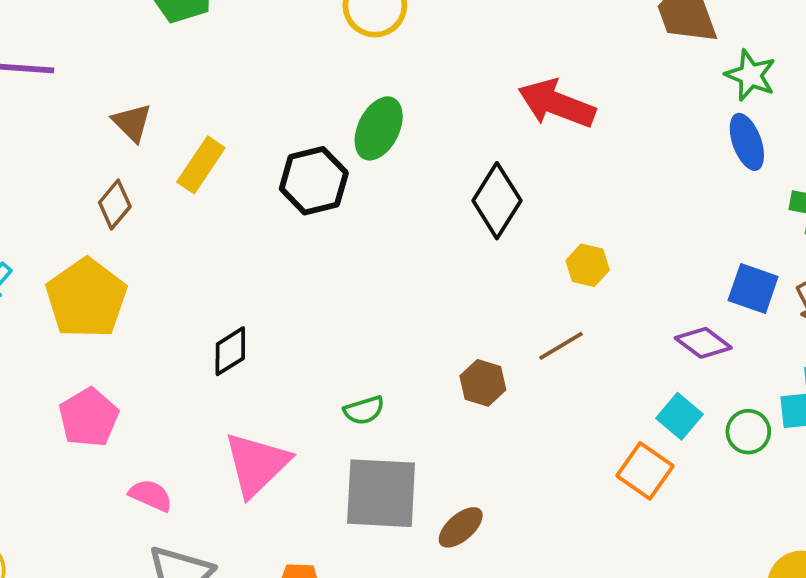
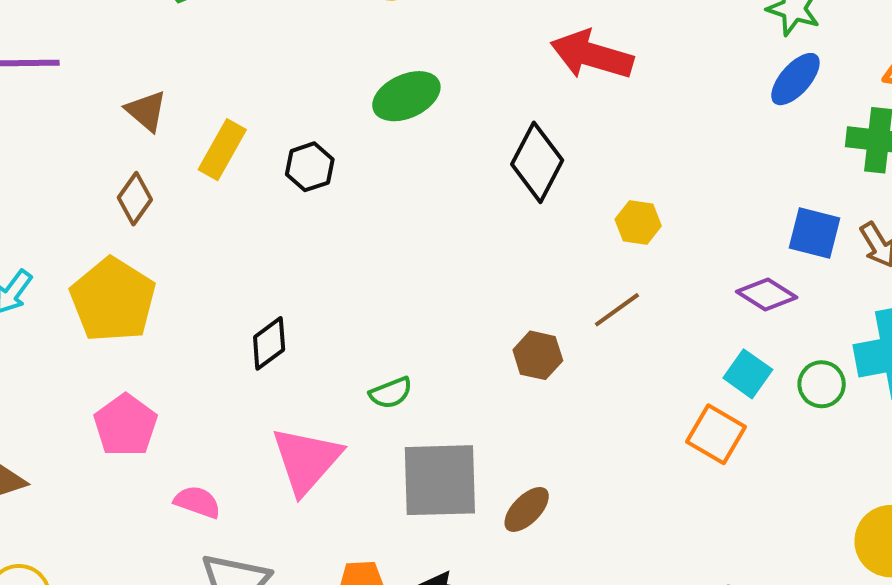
green ellipse: (379, 128) -> (406, 96), turned 44
blue ellipse: (747, 142) -> (795, 79), turned 66
black hexagon: (314, 181) -> (310, 167), moved, size x0.7
green semicircle: (364, 410) -> (391, 393), moved

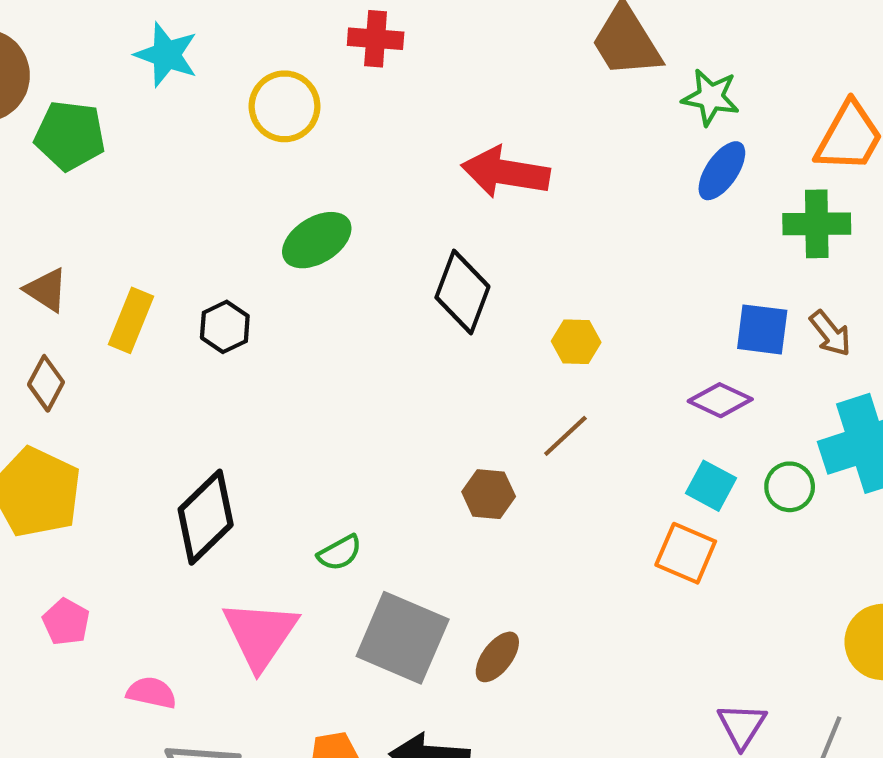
black diamond: (269, 343) -> (206, 517), size x1.6
pink pentagon: (125, 425) -> (66, 622), size x0.7
gray square: (440, 480) -> (403, 638), turned 32

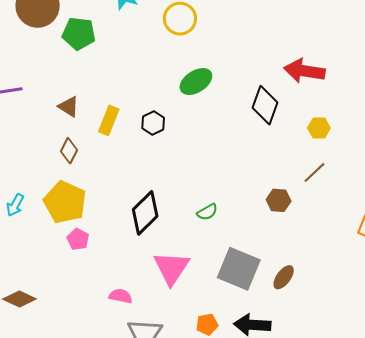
red arrow: (505, 172) -> (304, 71), moved
green semicircle: (340, 553) -> (207, 212), moved
pink pentagon: (66, 622) -> (78, 239), moved

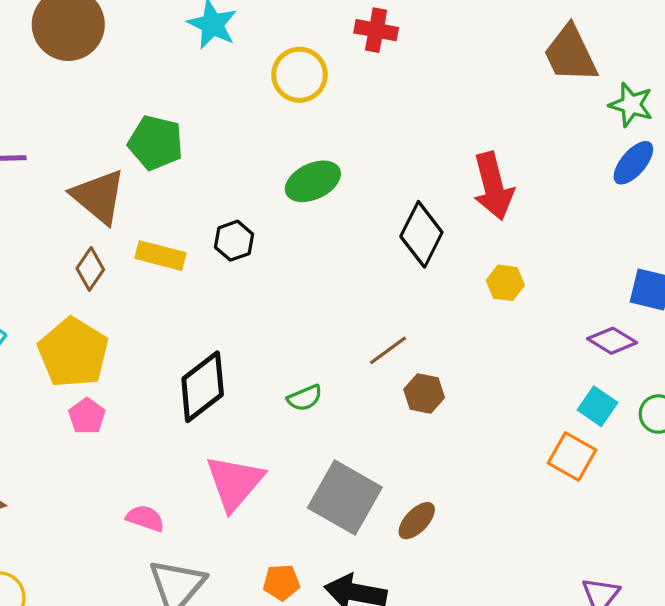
green pentagon: (79, 34) -> (156, 143), moved
red arrow: (304, 71) -> (493, 186), turned -120
brown triangle: (69, 107) -> (99, 196), size x1.6
yellow rectangle: (109, 120) -> (160, 256), moved, turned 76
brown line: (314, 172) -> (388, 350), moved

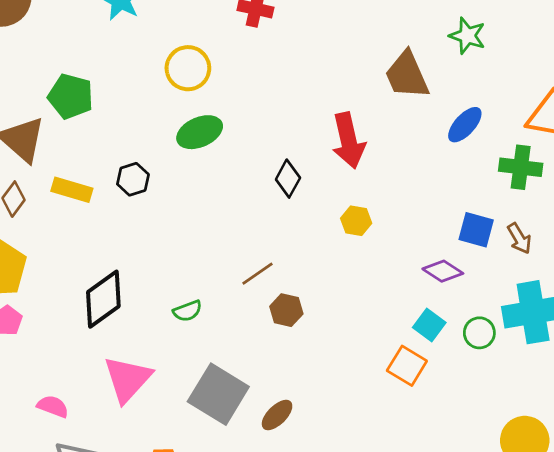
brown trapezoid: (570, 54) -> (407, 75), moved
yellow circle: (300, 75) -> (188, 68), moved
green star: (631, 105) -> (467, 36), moved
black diamond: (421, 234) -> (288, 179), size x0.7

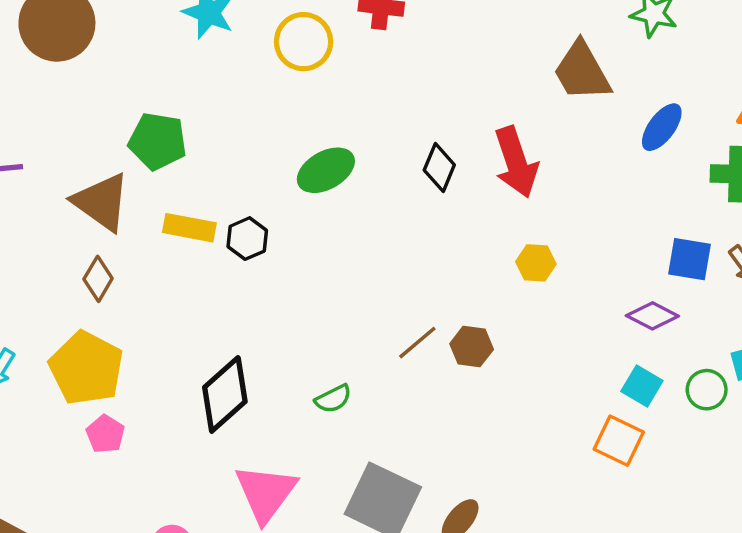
yellow circle: (188, 68) -> (304, 42), moved
black diamond: (288, 179) -> (439, 167), moved
yellow rectangle: (72, 190) -> (189, 228), moved
brown hexagon: (286, 310) -> (472, 347), moved

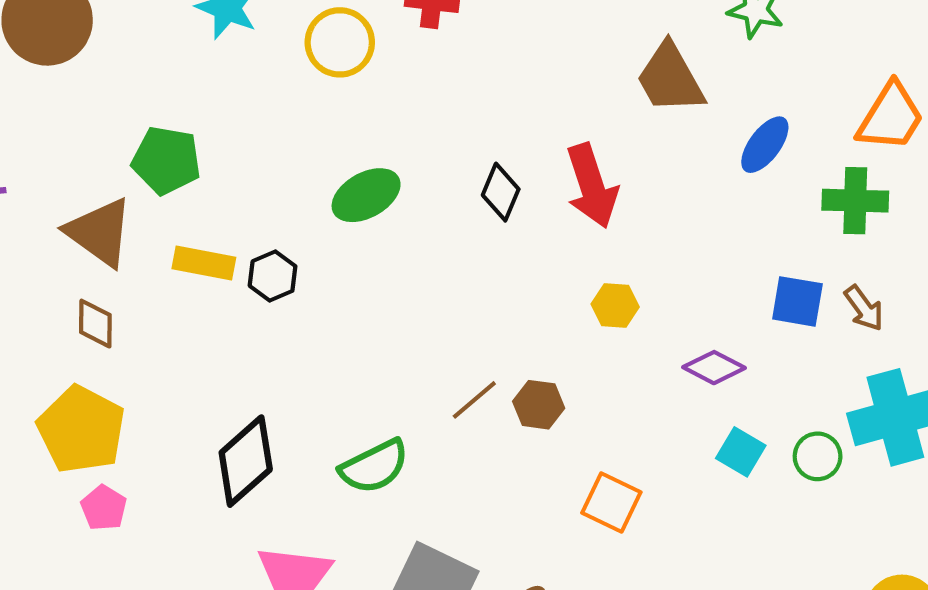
brown diamond: (98, 279) -> (95, 324), turned -30
purple diamond: (652, 316) -> (714, 368), moved
green semicircle: (333, 399) -> (374, 466), size x1.6
orange square: (619, 441) -> (611, 502), moved

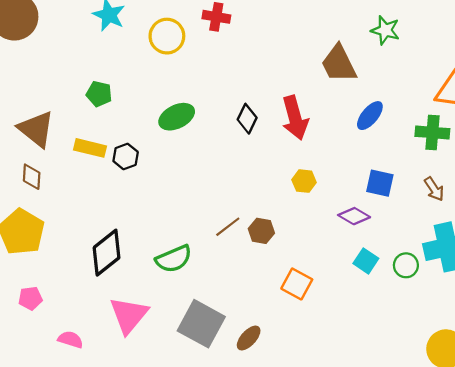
blue ellipse: (765, 145) -> (370, 116), moved
green pentagon: (166, 160) -> (99, 94), moved, size x0.7
blue square: (797, 301) -> (380, 183), moved
pink pentagon: (104, 508) -> (30, 298), moved, turned 30

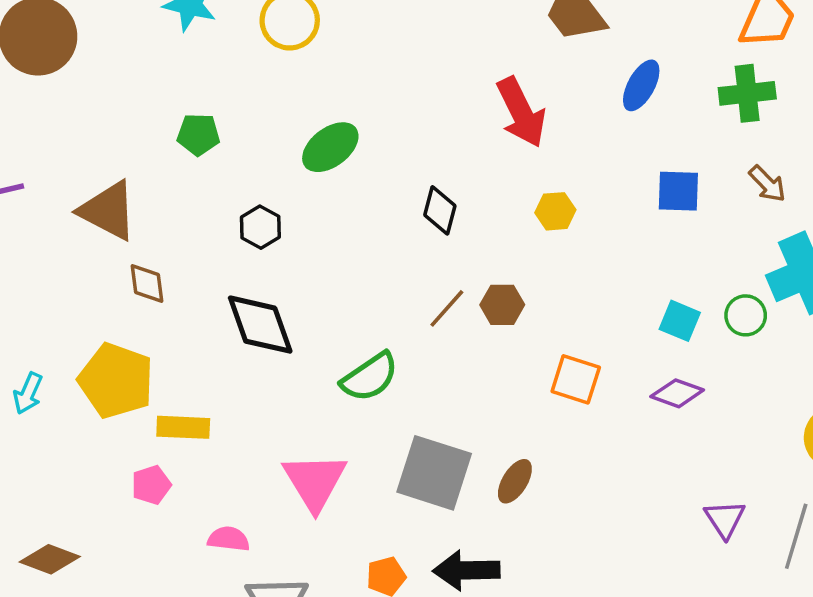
black diamond: (247, 119) -> (440, 210), moved
yellow rectangle: (90, 148) -> (183, 427), moved
brown diamond: (32, 177) -> (147, 284), moved
purple diamond: (354, 216) -> (677, 393), moved
black diamond: (107, 253) -> (260, 325), moved, turned -60

